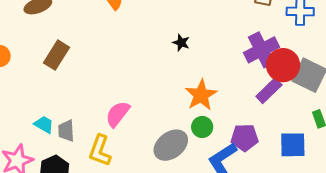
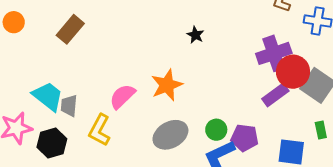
orange star: (201, 95) -> (167, 85), moved
cyan trapezoid: (44, 125) -> (48, 96), size x1.6
green circle: (202, 127) -> (216, 130), moved

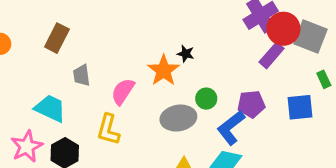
black star: (195, 35) -> (186, 54), moved
gray trapezoid: (69, 106) -> (82, 75), moved
green circle: (216, 130) -> (206, 99), moved
gray ellipse: (170, 135) -> (178, 118), turned 32

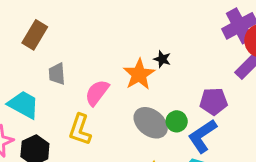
green circle: (206, 99) -> (177, 121), moved
purple pentagon: (251, 104) -> (214, 101), moved
gray ellipse: (178, 118) -> (151, 123), turned 44

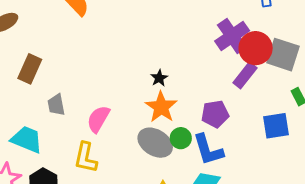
black star: (162, 59) -> (159, 78), turned 30
orange star: (139, 74) -> (161, 107), moved
blue L-shape: (202, 136) -> (208, 150), turned -66

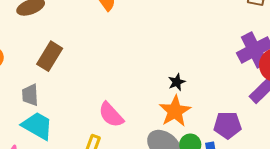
gray trapezoid: (56, 105) -> (30, 95), moved
pink semicircle: (98, 119) -> (111, 115), turned -80

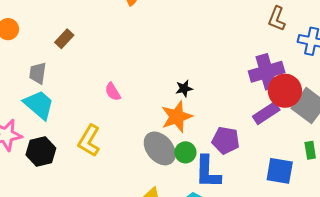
brown rectangle: (50, 56) -> (64, 39), size x0.7
pink semicircle: (111, 115) -> (113, 92), moved, size x0.7

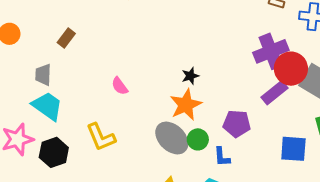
yellow L-shape: (89, 141) -> (101, 137), turned -48
blue L-shape: (208, 172) -> (222, 157), size x0.6

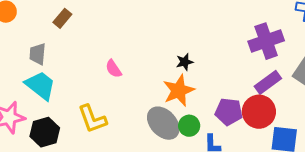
red circle: (291, 69) -> (259, 112), moved

